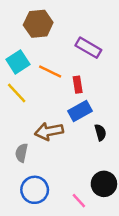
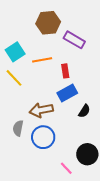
brown hexagon: (38, 24) -> (48, 23), moved
orange line: (50, 72) -> (42, 60), turned -36
black semicircle: (100, 132) -> (84, 111), turned 48
blue circle: (35, 190) -> (43, 137), moved

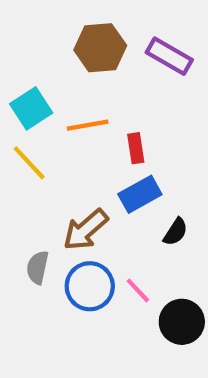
purple rectangle: (74, 40) -> (169, 56), moved
brown arrow: (41, 110) -> (86, 230), turned -30
pink line: (66, 168) -> (138, 290), moved

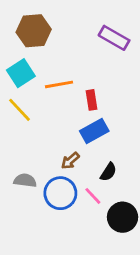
brown hexagon: (100, 48) -> (34, 31), moved
brown arrow: (86, 230) -> (70, 161), moved, size x0.6
black semicircle: (176, 232) -> (108, 172), moved
gray semicircle: (37, 267) -> (25, 180), turned 85

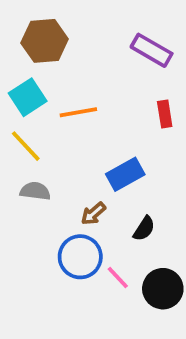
red rectangle: (91, 100) -> (165, 114), moved
gray semicircle: (25, 180) -> (35, 191), moved
pink line: (93, 196) -> (118, 277), moved

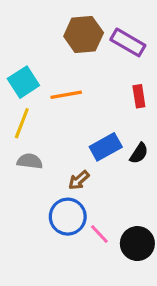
brown hexagon: (45, 41) -> (84, 35), moved
yellow line: (26, 146) -> (22, 123), turned 64
black semicircle: (144, 229) -> (139, 153), moved

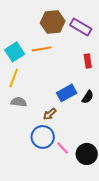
orange line: (66, 95) -> (42, 49), moved

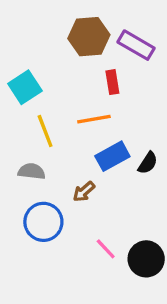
orange line: (42, 49) -> (94, 119), moved
red rectangle: (88, 61) -> (112, 82), moved
yellow line: (14, 78) -> (45, 131), moved, turned -42
blue circle: (43, 137) -> (43, 222), moved

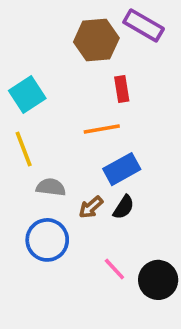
purple rectangle: (136, 45) -> (144, 25), moved
yellow line: (45, 131) -> (24, 149), moved
black semicircle: (148, 163) -> (124, 207), moved
gray semicircle: (32, 171) -> (51, 187), moved

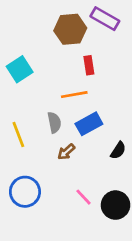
yellow line: (24, 149) -> (18, 134), moved
gray semicircle: (51, 187) -> (54, 122), moved, turned 72
black semicircle: (124, 207) -> (118, 150), moved
blue circle: (47, 240) -> (25, 192), moved

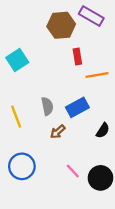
orange line: (74, 95) -> (97, 75), moved

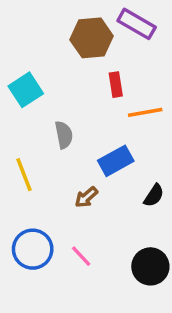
gray semicircle: (47, 106) -> (64, 135), moved
pink line: (73, 171) -> (81, 256), moved

